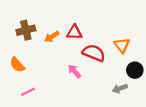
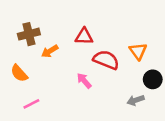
orange arrow: (52, 37) -> (50, 51), moved

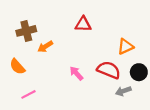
red triangle: (84, 37) -> (83, 24), moved
orange triangle: (138, 51) -> (125, 47), turned 42
red semicircle: (106, 60) -> (109, 70), moved

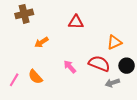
brown cross: (26, 31) -> (24, 14), moved
orange semicircle: (17, 67) -> (35, 77), moved
pink line: (29, 94) -> (14, 80), moved, turned -32

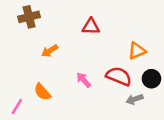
pink line: (14, 80) -> (17, 107), moved

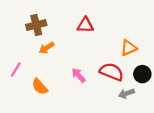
brown cross: (29, 17) -> (36, 25), moved
pink line: (17, 107) -> (16, 70), moved

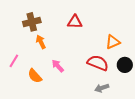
orange arrow: (47, 48) -> (41, 42), turned 96
pink arrow: (78, 75) -> (58, 66), moved
gray arrow: (126, 93) -> (102, 88), moved

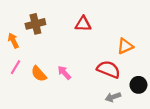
orange arrow: (41, 42) -> (13, 41), moved
black circle: (125, 65) -> (138, 85), moved
orange semicircle: (35, 76) -> (39, 74), moved

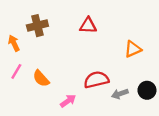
red semicircle: (109, 69) -> (96, 80), moved, turned -35
pink arrow: (64, 73) -> (68, 101), moved, turned 96
gray arrow: (113, 97) -> (120, 94), moved

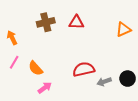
brown cross: (37, 26) -> (46, 22), moved
orange triangle: (133, 49) -> (123, 29), moved
pink arrow: (68, 101) -> (45, 88), moved

